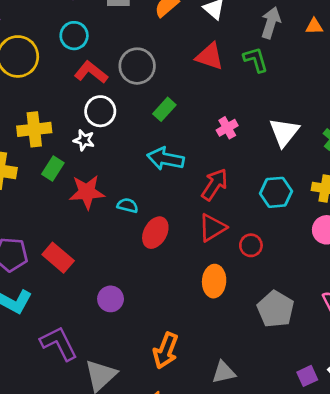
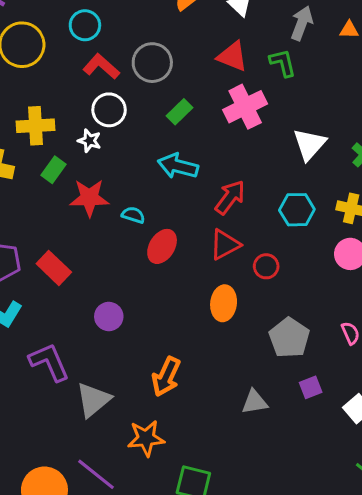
pink cross: (227, 128) -> (245, 107), moved, size x1.8
gray triangle: (224, 372) -> (255, 402), moved
purple square: (307, 376) -> (311, 387), moved

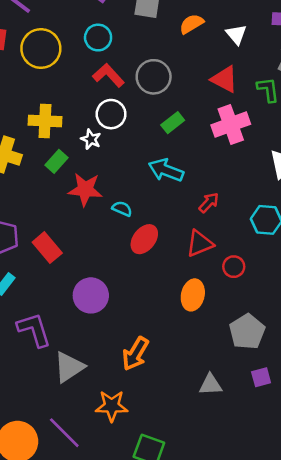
red arrow: (230, 197) -> (209, 203), size x0.7
purple circle: (109, 316) -> (91, 295), size x1.4

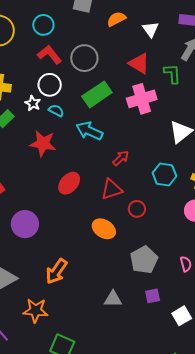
green rectangle: (173, 123) -> (97, 94), size x1.6
red star: (85, 189) -> (43, 143), moved
cyan semicircle: (122, 209) -> (56, 111), moved
orange ellipse: (193, 295) -> (104, 229), turned -75

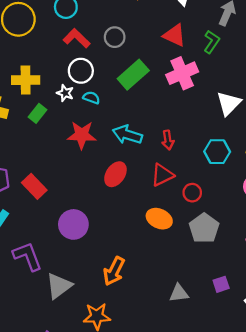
gray circle: (84, 58) -> (115, 37), size x0.7
green L-shape: (172, 74) -> (212, 42), turned 45
cyan arrow: (89, 131) -> (127, 135), moved
red arrow: (121, 158) -> (168, 140), turned 132
gray pentagon: (144, 260) -> (204, 228), moved

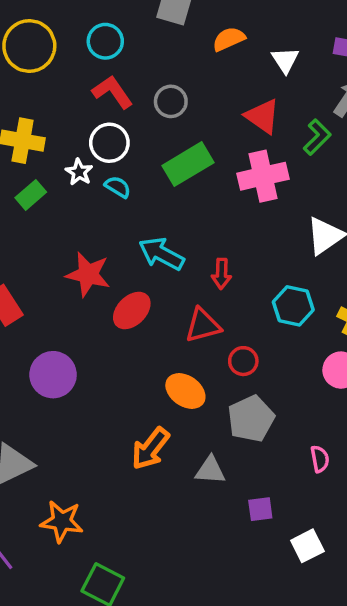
red star: (82, 135) -> (88, 274), moved
orange arrow: (114, 271) -> (150, 449), moved
gray triangle: (179, 293) -> (210, 470), moved

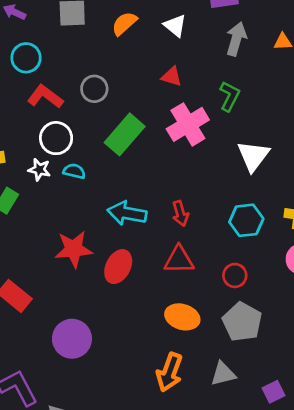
red triangle: (262, 116) -> (172, 77), size x0.7
green L-shape: (317, 137) -> (229, 96), moved
red triangle: (203, 325) -> (179, 260), turned 32
red circle: (243, 361) -> (235, 275), moved

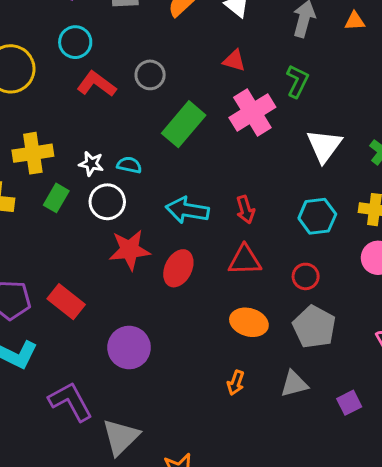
white circle: (56, 138) -> (107, 202), moved
orange arrow: (169, 372) -> (236, 383), size x0.6

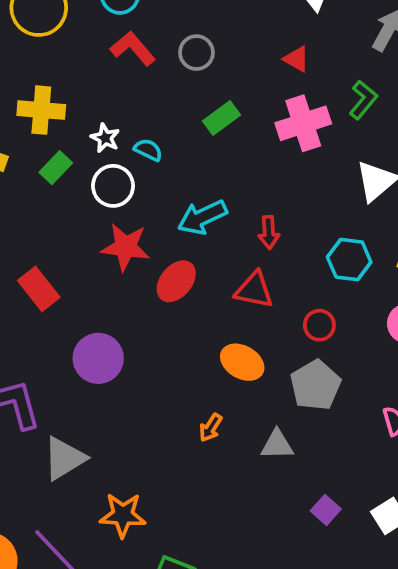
green rectangle: (184, 124) -> (221, 118), size x0.7
cyan arrow: (187, 210) -> (202, 217), turned -48
purple square: (349, 403) -> (326, 510), moved, turned -35

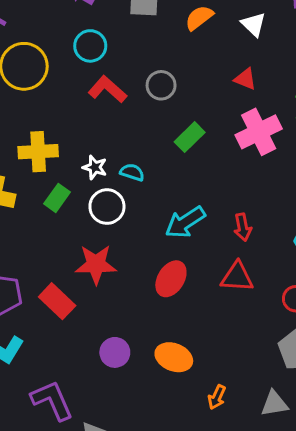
red star: (125, 247) -> (96, 264), moved
purple circle: (98, 358) -> (115, 352), size x0.7
orange ellipse: (242, 362) -> (174, 357), moved

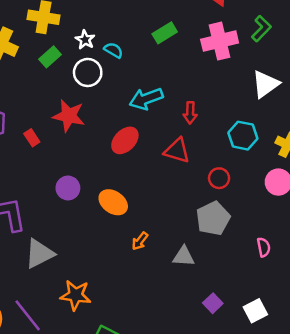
red rectangle: (57, 301) -> (32, 138), size x0.6

